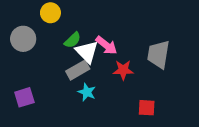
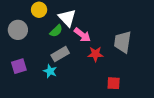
white triangle: (87, 52) -> (67, 18), moved
cyan star: (87, 92) -> (50, 71), moved
purple square: (24, 97) -> (19, 66), moved

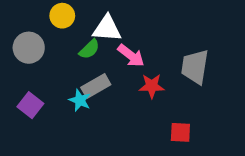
white triangle: (67, 18) -> (107, 28), turned -42
purple square: (19, 66) -> (30, 105), turned -35
cyan star: (50, 71) -> (80, 100), moved

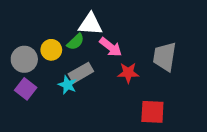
yellow circle: (62, 16) -> (51, 50), moved
gray circle: (29, 48) -> (24, 59), moved
red square: (180, 132) -> (152, 112), size x1.4

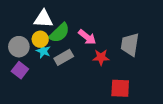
white triangle: (90, 24) -> (43, 19), moved
green semicircle: (76, 42) -> (59, 33), size x1.5
cyan star: (67, 85) -> (43, 51), moved

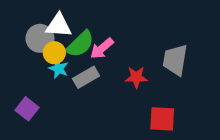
pink arrow: (87, 37) -> (102, 48), moved, turned 102
gray circle: (19, 47) -> (40, 38), moved
purple square: (20, 70) -> (27, 109), moved

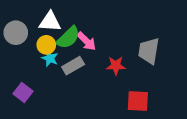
gray circle: (40, 38) -> (16, 33), moved
pink arrow: (102, 48) -> (87, 41), turned -95

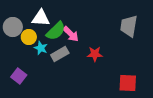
yellow circle: (46, 45) -> (29, 37), moved
gray trapezoid: (149, 51) -> (129, 26), moved
red square: (138, 101) -> (128, 83), moved

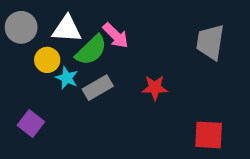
gray circle: (13, 27) -> (21, 27), moved
pink arrow: (71, 34) -> (116, 35), moved

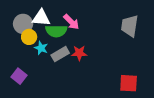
gray circle: (21, 27) -> (23, 24), moved
green semicircle: (91, 50) -> (56, 31), turned 45
red star: (155, 88) -> (79, 53), moved

